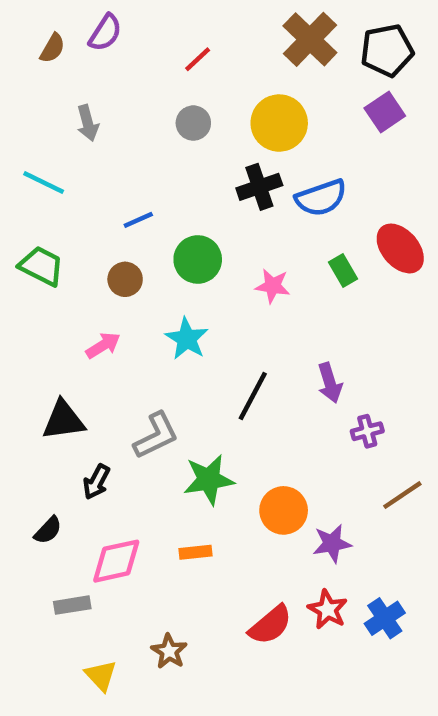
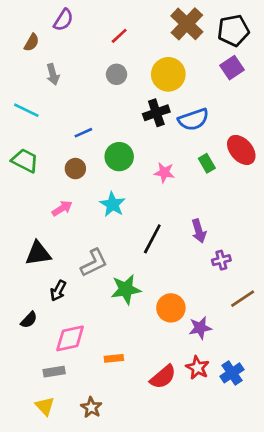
brown semicircle: (52, 48) -> (32, 42), moved
orange rectangle: (196, 552) -> (114, 358), moved
gray rectangle: (72, 605) -> (54, 372), moved
brown star: (169, 651) -> (91, 407), moved
yellow triangle: (101, 676) -> (45, 406), moved

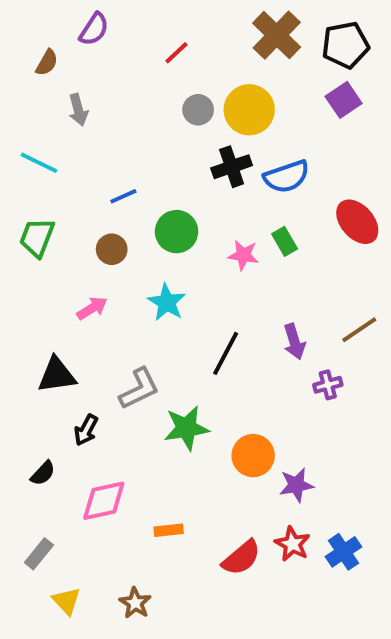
gray circle: (117, 74) -> (198, 110), moved
green trapezoid: (25, 161) -> (37, 237), turned -96
green rectangle: (207, 163) -> (285, 241), moved
brown line: (243, 299) -> (359, 330), moved
gray rectangle: (54, 372) -> (39, 554), moved, turned -42

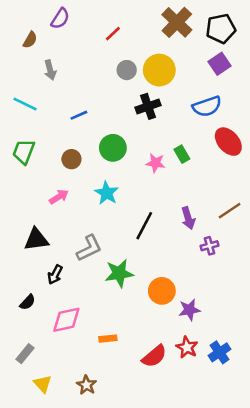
blue semicircle: (287, 177) -> (207, 106), moved
blue line: (123, 196) -> (79, 115), moved

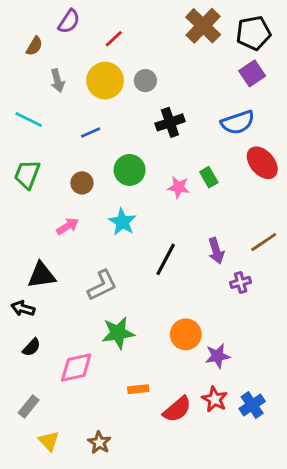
red line: (113, 34) -> (114, 39), moved
yellow circle: (159, 70) -> (105, 81), moved
green star: (119, 273) -> (118, 333), moved
black arrow: (55, 275) -> (23, 308), moved, turned 78
orange rectangle: (108, 339) -> (138, 389), moved

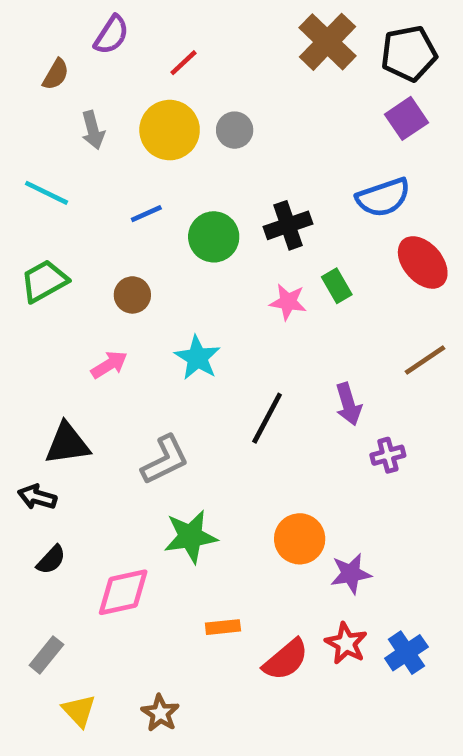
black cross: (170, 122) -> (288, 225), moved
green circle: (130, 170) -> (214, 237), moved
green trapezoid: (27, 174) -> (44, 281), turned 40
brown line: (264, 242) -> (425, 360), moved

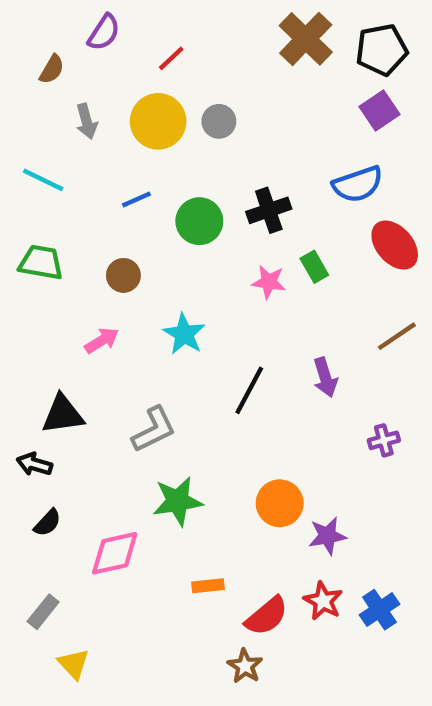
green trapezoid: (44, 281) -> (41, 262), turned 39
purple cross: (388, 455) -> (384, 440), moved
brown star: (160, 713) -> (245, 666), moved

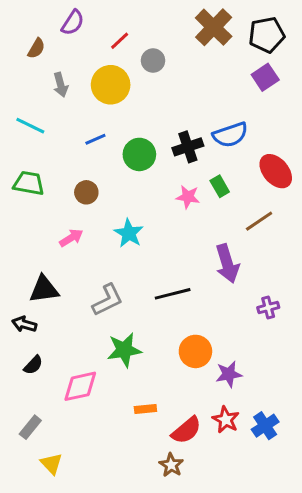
gray circle: (219, 121) -> (153, 61), moved
blue semicircle: (358, 184) -> (230, 135), moved
brown line: (397, 336) -> (259, 221), moved
purple arrow: (325, 377) -> (227, 264), size x1.4
black line: (249, 390) -> (173, 294), moved, turned 48

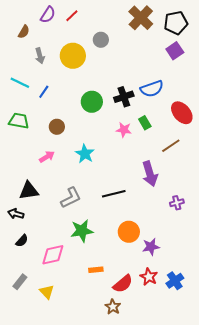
red line: (120, 41) -> (72, 16), moved
blue line: (95, 139) -> (44, 92), moved, turned -32
yellow triangle: (51, 464) -> (47, 292), moved

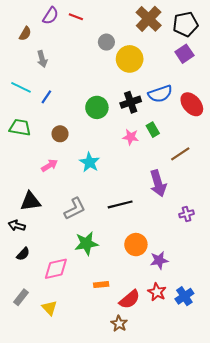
red line: (72, 16) -> (76, 17), turned 64
yellow circle: (73, 56) -> (130, 59), moved
red ellipse: (182, 113) -> (192, 104), moved

